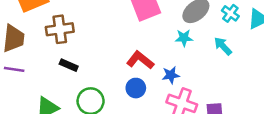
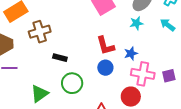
red L-shape: (140, 60) -> (105, 46), turned -135
black rectangle: (69, 65) -> (60, 58), moved

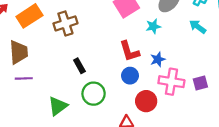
cyan star: (136, 23) -> (153, 26), moved
brown cross: (40, 32) -> (65, 23), moved
black rectangle: (60, 58) -> (79, 66), turned 48
red circle: (131, 97) -> (146, 101), moved

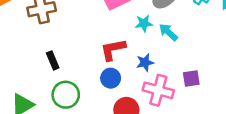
cyan arrow: (198, 27) -> (168, 32), moved
red L-shape: (129, 51) -> (113, 50), turned 90
purple square: (200, 83) -> (191, 78), moved

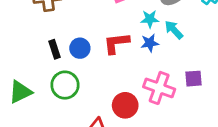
blue star: (145, 62) -> (150, 43), moved
blue circle: (111, 78) -> (80, 48), moved

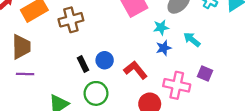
cyan arrow: (174, 30) -> (192, 40), moved
red L-shape: (116, 43) -> (135, 70), moved, turned 65
purple square: (193, 79) -> (205, 73), turned 35

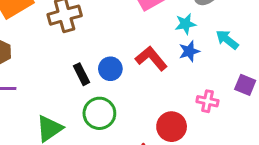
red L-shape: (135, 70) -> (151, 58), moved
pink cross: (177, 85) -> (207, 101), size x0.6

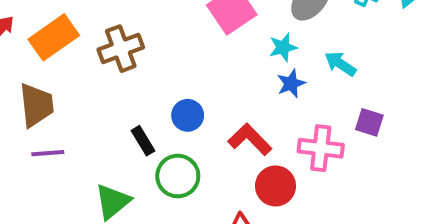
red L-shape: (151, 58) -> (250, 139), moved
black rectangle: (82, 74) -> (143, 141), moved
pink cross: (207, 101) -> (321, 148), size x1.5

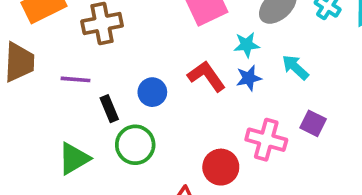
red L-shape: (250, 139) -> (206, 76), moved
purple line: (48, 153) -> (76, 79), moved

